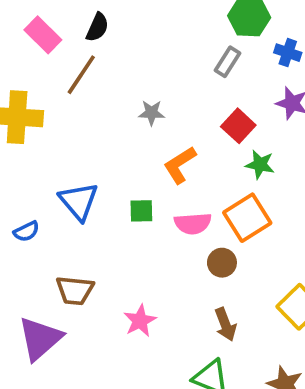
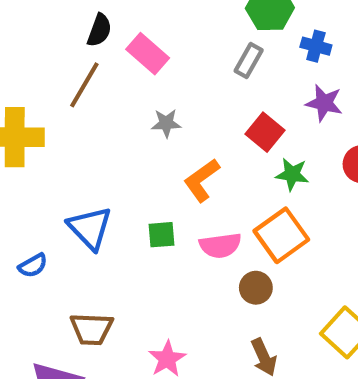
pink rectangle: (43, 35) -> (148, 54), moved

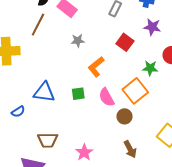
green star: (292, 174) -> (150, 68), moved
blue triangle: (90, 228) -> (44, 92), turned -35
pink semicircle: (220, 245) -> (107, 97), turned 72

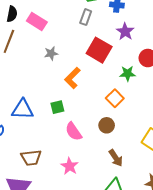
purple star: (152, 27) -> (125, 32), turned 30
red square: (125, 42) -> (99, 50), size x1.4
orange square: (135, 91) -> (115, 98), size x0.7
pink semicircle: (107, 97) -> (73, 131), moved

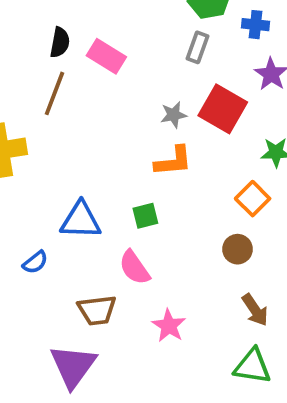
gray star: (51, 53) -> (174, 115), moved
orange L-shape: (72, 78) -> (173, 161), turned -140
pink semicircle: (73, 131) -> (134, 268), moved

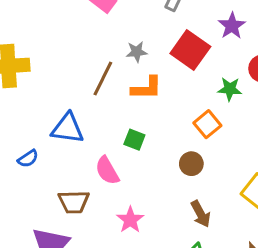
brown line: (55, 93) -> (103, 79), moved
gray star: (174, 115) -> (137, 52), moved
green square: (145, 216) -> (134, 140), moved, turned 30

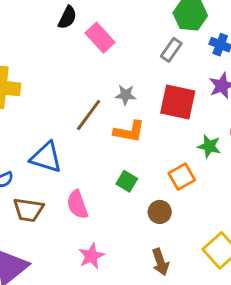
red square: (190, 50) -> (178, 102), turned -33
green square: (134, 140) -> (127, 181), moved
brown trapezoid: (74, 202) -> (28, 210), moved

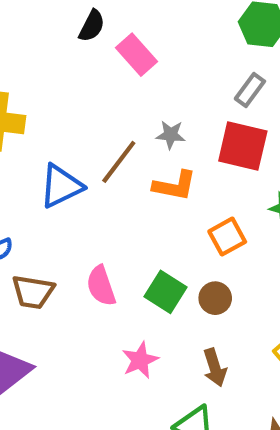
gray rectangle: (171, 50) -> (250, 90), moved
blue triangle: (46, 157) -> (61, 186), moved, turned -44
orange square: (182, 177) -> (227, 237), moved
green square: (127, 181) -> (165, 292), moved, size x1.4
pink star: (91, 256) -> (140, 360), moved

